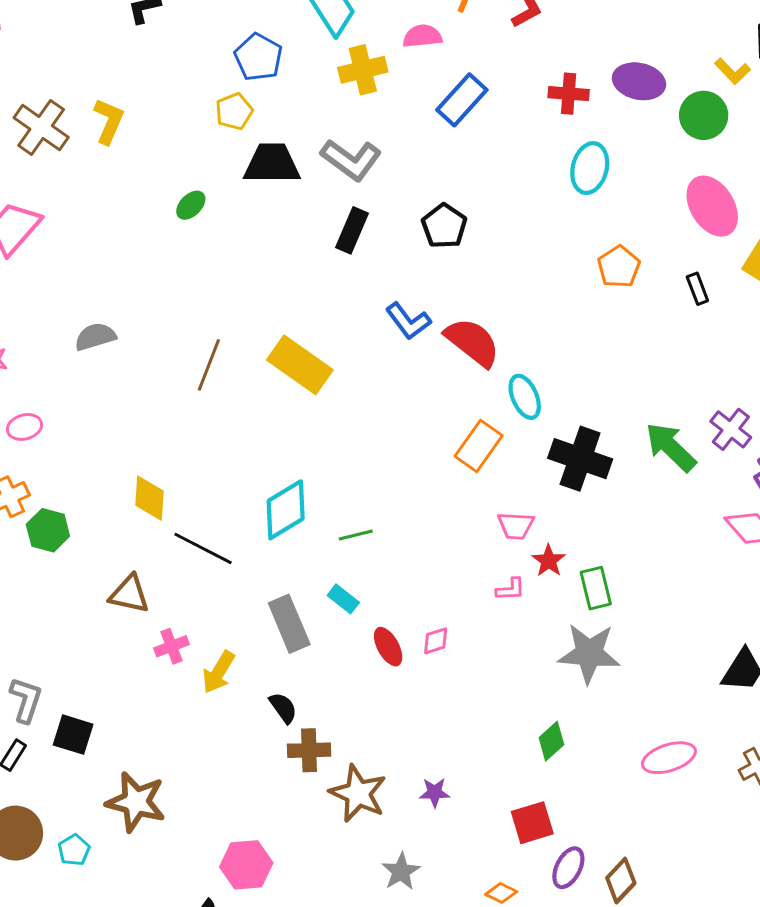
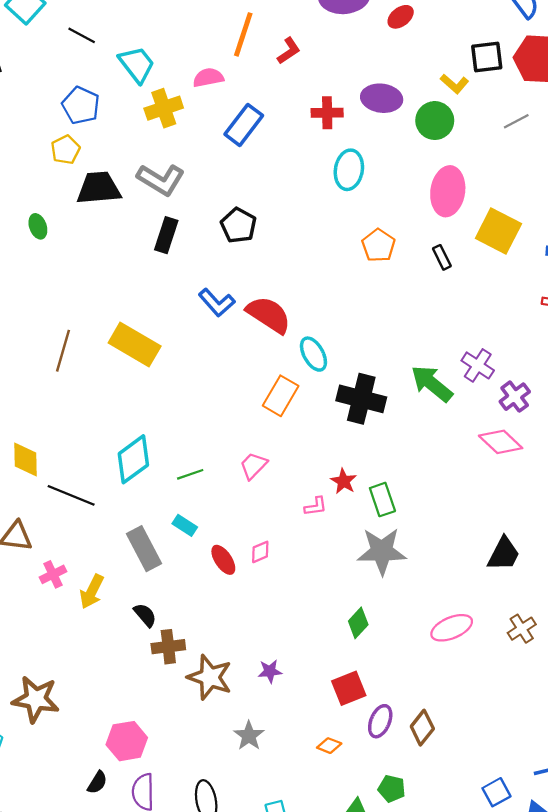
green ellipse: (191, 205) -> (38, 226), turned -60
pink ellipse: (712, 206) -> (448, 191), turned 45
pink trapezoid: (516, 526) -> (253, 466), moved, turned 136

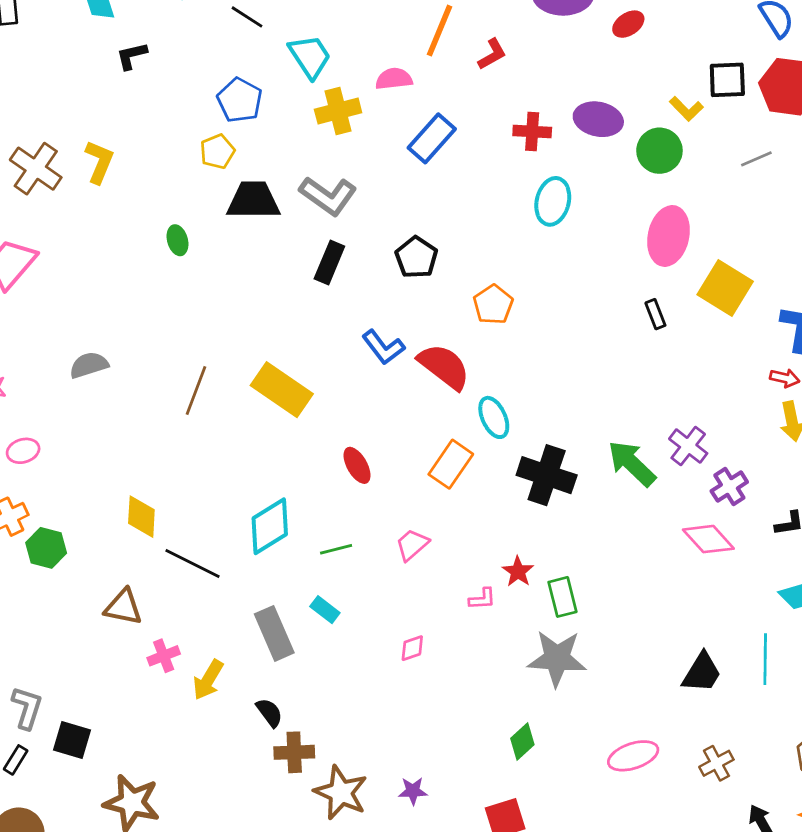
orange pentagon: (379, 245) -> (493, 305), moved
red ellipse: (223, 560) -> (357, 465), moved

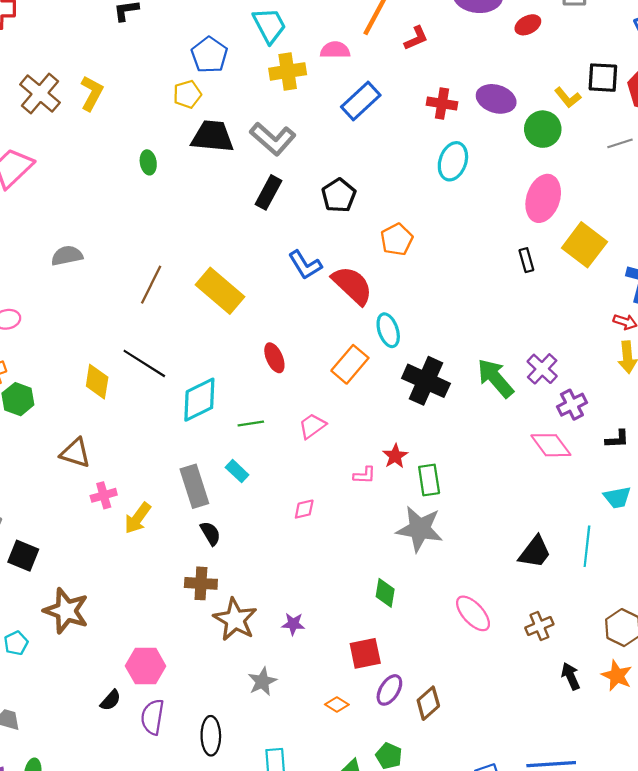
black line: (192, 563) -> (144, 363), moved
black semicircle: (269, 713) -> (210, 533), moved
green diamond: (522, 741) -> (385, 593), turned -44
pink ellipse: (633, 756) -> (473, 613), turned 60

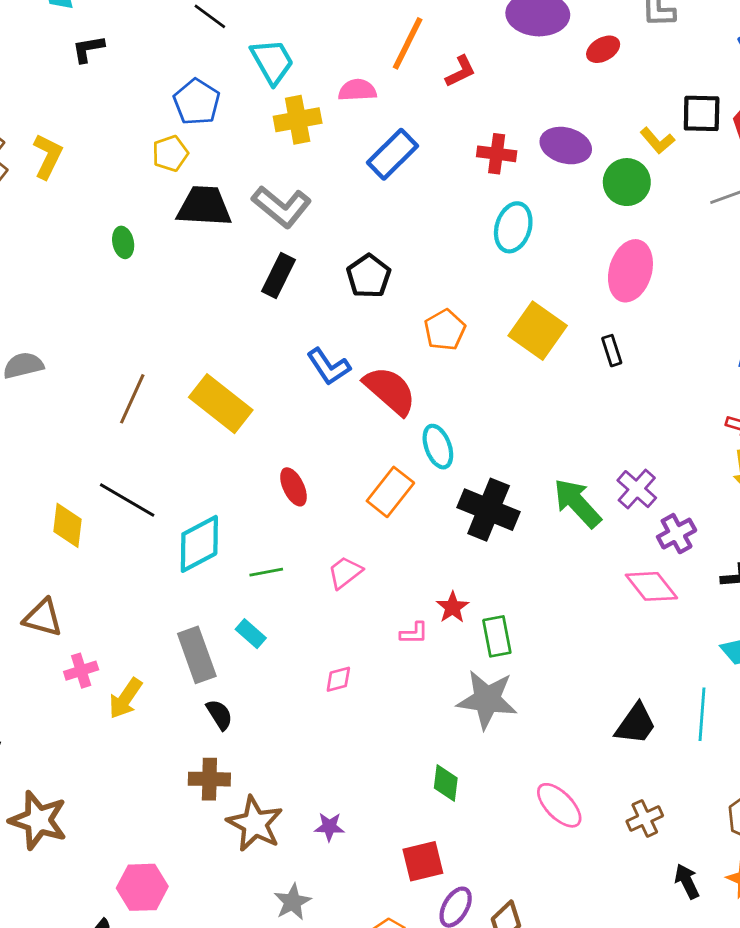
yellow square: (584, 245) -> (538, 331), moved

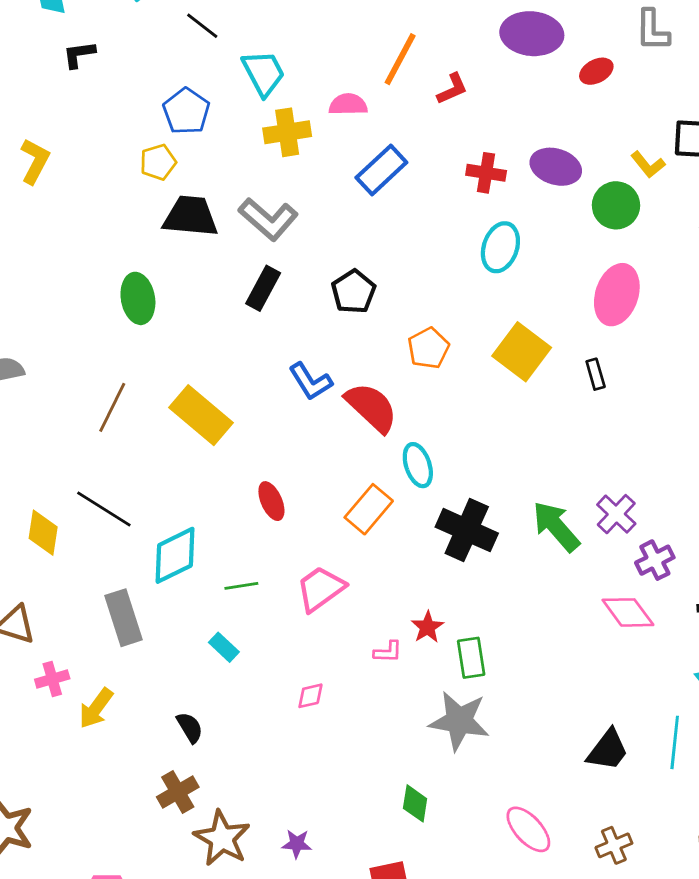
green ellipse: (123, 242) -> (138, 298), moved, size x1.6
pink trapezoid: (345, 572) -> (320, 589), size x1.4
gray rectangle: (197, 655) -> (123, 618), moved
brown cross: (209, 779) -> (178, 792), turned -33

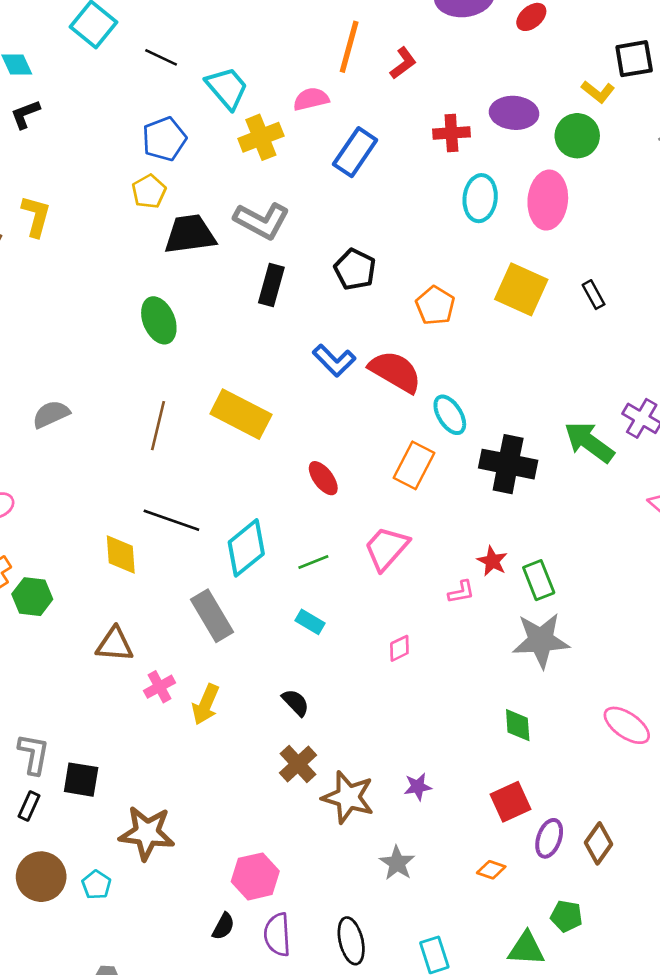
black L-shape: (79, 54) -> (25, 114), moved
blue pentagon: (186, 111) -> (164, 139), turned 30
pink ellipse: (617, 295) -> (548, 200), moved

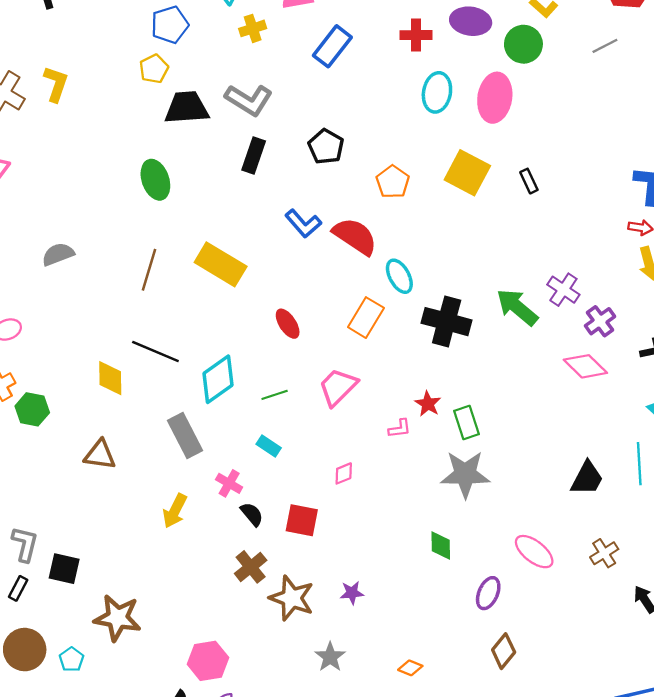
yellow cross: (261, 137) -> (253, 28), size x0.7
pink cross: (160, 687) -> (229, 483), moved, turned -35
red square: (511, 802) -> (302, 520), moved, turned 32
purple ellipse: (549, 838) -> (488, 593), moved

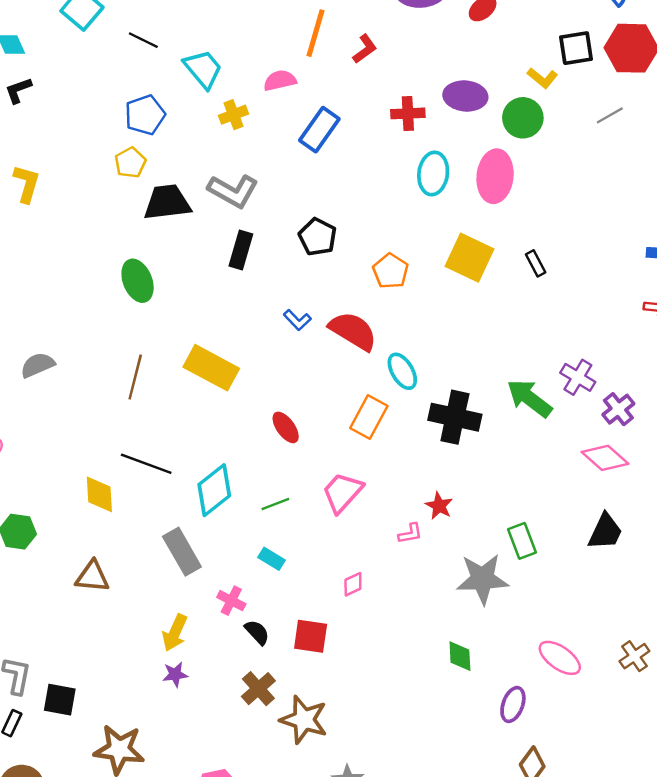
blue L-shape: (303, 223) -> (297, 320), size x0.7
green rectangle: (467, 422) -> (522, 541), moved
black trapezoid: (587, 478) -> (605, 532), moved
purple star: (352, 593) -> (175, 674), moved

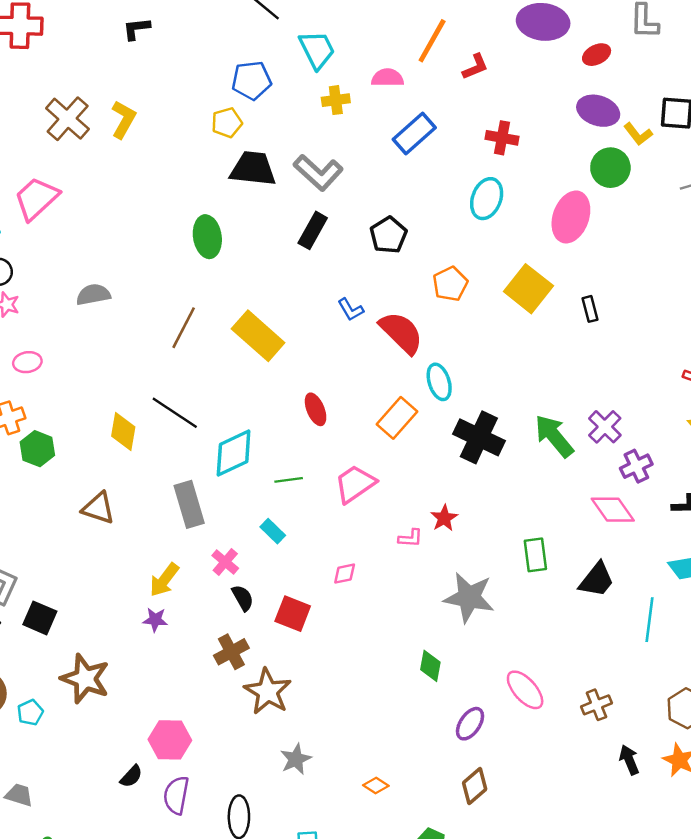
purple ellipse: (465, 96) -> (598, 111), moved
cyan ellipse: (433, 174) -> (487, 199), moved
green rectangle: (522, 541) -> (535, 555), moved

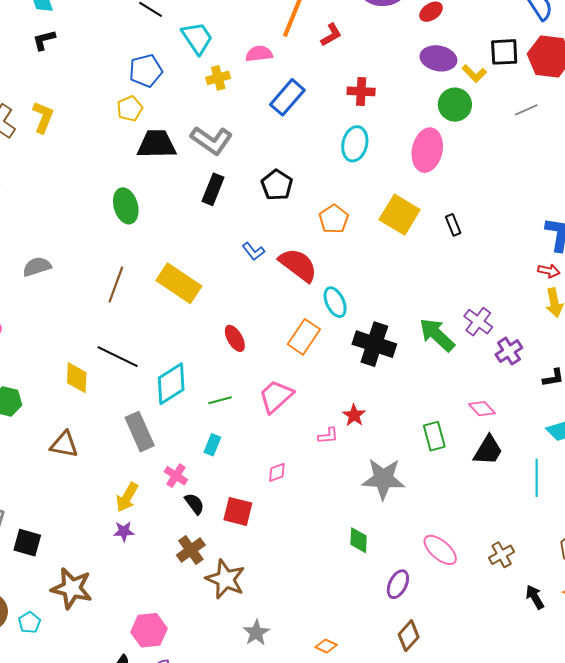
pink diamond: (613, 510) -> (482, 409), moved, size x0.7
cyan rectangle: (273, 531) -> (212, 445), turned 75

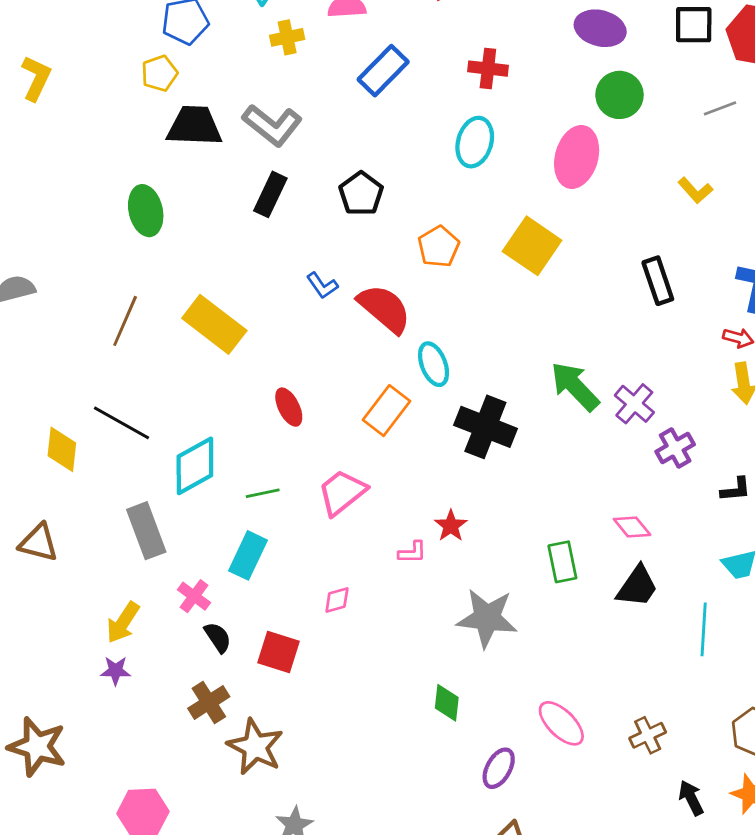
yellow L-shape: (474, 73) -> (695, 190), moved
black rectangle: (453, 225) -> (658, 281), moved, size x1.5
green arrow: (437, 335) -> (575, 386), moved
cyan rectangle: (212, 445) -> (248, 555), size x1.5

